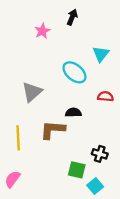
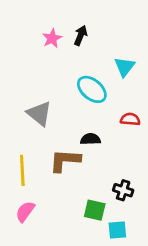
black arrow: (72, 17) -> (81, 35), moved
gray triangle: (32, 92) -> (39, 114), turned -40
pink semicircle: (12, 179) -> (25, 212), moved
cyan square: (95, 186) -> (117, 230), turned 35

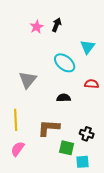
gray triangle: (39, 114) -> (28, 80), turned 30
brown L-shape: (65, 160) -> (49, 128), moved

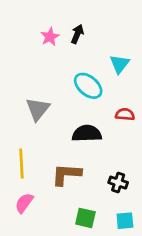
black semicircle: (64, 98) -> (87, 133), size x1.5
green square: (67, 148) -> (85, 218), moved
cyan square: (83, 162) -> (125, 221), moved

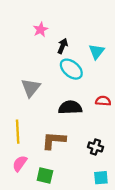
black arrow: (77, 34) -> (63, 46), moved
red semicircle: (125, 114) -> (103, 101), moved
green square: (85, 218) -> (45, 175), moved

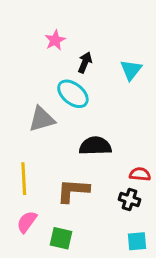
cyan ellipse: (71, 69) -> (73, 94), moved
gray triangle: (31, 88) -> (42, 119), turned 35
red semicircle: (103, 101) -> (140, 174), moved

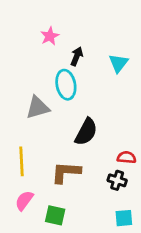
cyan ellipse: (73, 94) -> (66, 85), turned 40
black semicircle: (95, 146) -> (86, 132), turned 120

